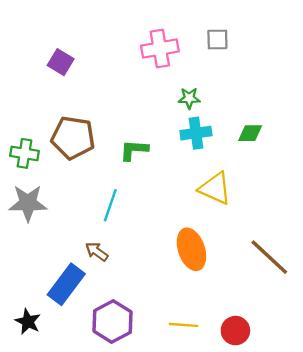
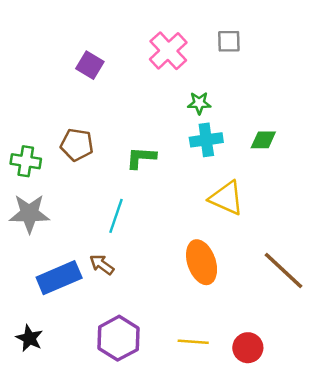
pink cross: (160, 49) -> (168, 51), turned -33
purple square: (61, 62) -> (90, 65), moved
brown pentagon: (73, 138) -> (77, 145), size x0.7
blue rectangle: (66, 284) -> (59, 278), moved, turned 30

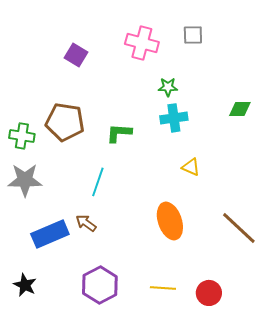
pink cross: (168, 51) -> (142, 43), turned -32
green diamond: (263, 140) -> (240, 109), moved
brown pentagon: (77, 145) -> (65, 122), size x1.4
yellow triangle: (226, 198) -> (191, 167), size x0.6

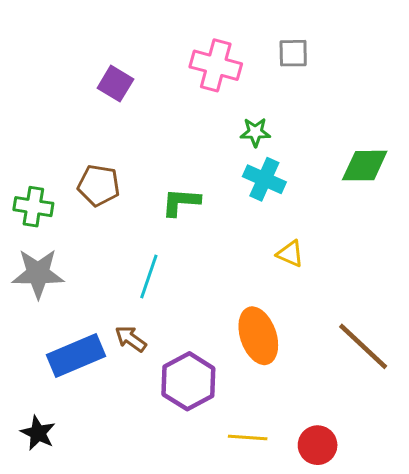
green diamond: (240, 109) -> (365, 166), size x1.4
cyan cross: (174, 118) -> (264, 179), turned 32
brown pentagon: (65, 122) -> (99, 185), size x0.7
purple hexagon: (100, 285) -> (188, 381), moved

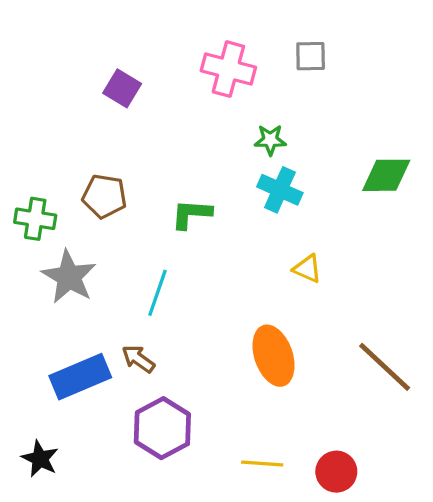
gray star: (38, 273) -> (69, 277), moved, turned 30
purple hexagon: (188, 381) -> (162, 428), moved

